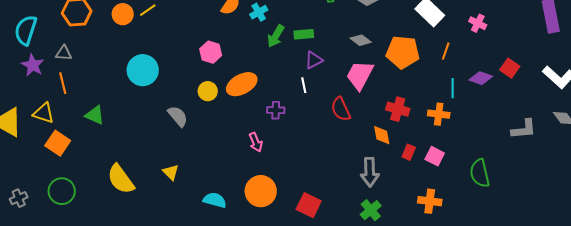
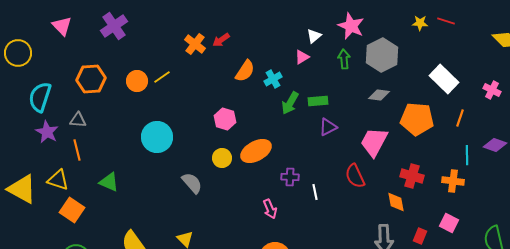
gray diamond: (361, 40) -> (379, 95), moved, turned -30
white line: (304, 85) -> (315, 192), moved
red rectangle: (409, 152) -> (420, 236), moved

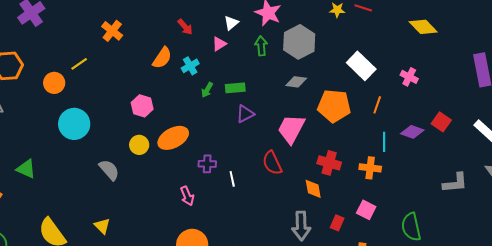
red arrow: (221, 40) -> (185, 27), moved, turned -96
orange circle: (137, 81) -> (54, 83), moved
green arrow: (290, 103) -> (207, 90), size x0.7

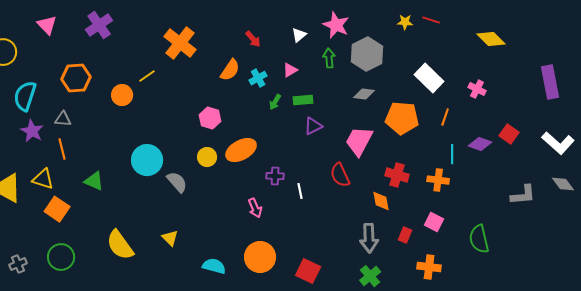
orange cross: (112, 31) -> (180, 43), size x1.5
pink triangle: (219, 44) -> (290, 70), moved
cyan circle: (74, 124) -> (147, 160), moved

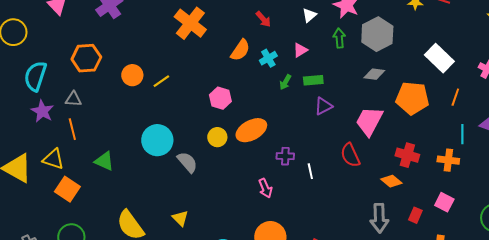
yellow line: (147, 76) -> (161, 81), moved
orange diamond: (381, 201) -> (391, 181), turned -40

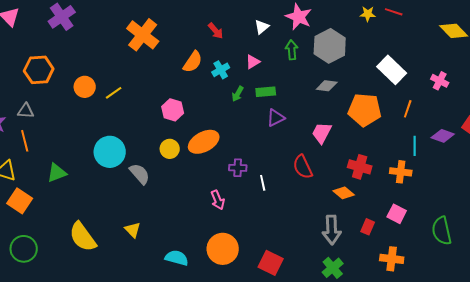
pink trapezoid: (369, 121) -> (322, 133), size x0.7
green triangle: (104, 161) -> (57, 173), turned -45

